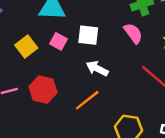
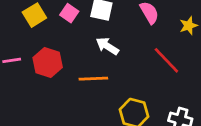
orange line: (87, 100) -> (93, 79), turned 30

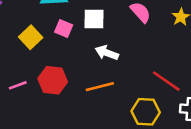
red line: (166, 60) -> (166, 81), moved

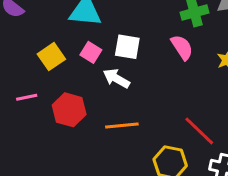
white arrow: (107, 53) -> (116, 78), moved
pink line: (18, 85) -> (27, 97), moved

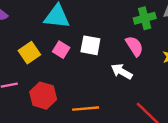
white arrow: (116, 78) -> (122, 71), moved

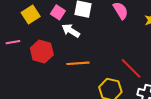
white arrow: (122, 71) -> (71, 31), moved

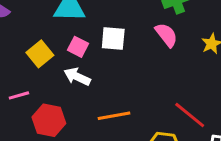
white arrow: (71, 31) -> (77, 77), moved
red hexagon: (42, 52) -> (49, 120), moved

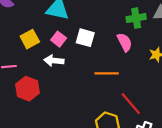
white arrow: (77, 77) -> (54, 61), turned -30
orange line: (114, 116) -> (107, 73), moved

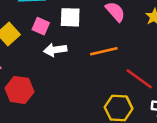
white arrow: (54, 61) -> (55, 50), moved

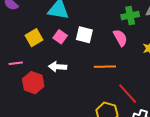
white arrow: (55, 50) -> (58, 67), moved

